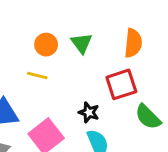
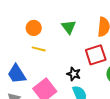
orange circle: (46, 45) -> (34, 28), moved

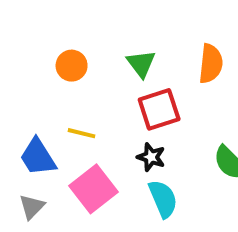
yellow line: (39, 49) -> (82, 133), moved
red square: (96, 55) -> (159, 109), moved

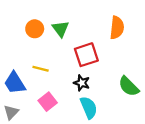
green triangle: (141, 64) -> (61, 29), moved
pink square: (93, 189) -> (48, 102), size x0.7

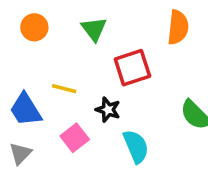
orange circle: (35, 29) -> (34, 27), moved
black star: (82, 83) -> (108, 110), moved

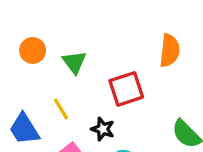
green triangle: (94, 29) -> (74, 62), moved
yellow line: (64, 89) -> (61, 109), turned 45

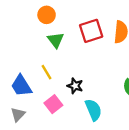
orange circle: (33, 50) -> (47, 15), moved
red square: (126, 89) -> (91, 31), moved

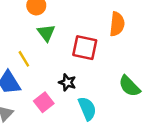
red square: (91, 31) -> (85, 48), moved, turned 30
yellow line: (47, 72) -> (24, 59), moved

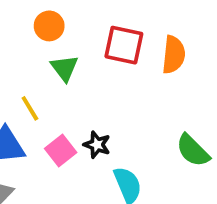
red square: (85, 48) -> (124, 45), moved
pink square: (44, 102) -> (61, 150), moved

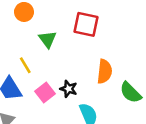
orange circle: (49, 26) -> (24, 12), moved
orange semicircle: (174, 55) -> (105, 71), moved

